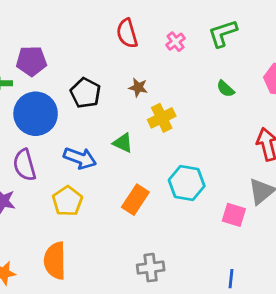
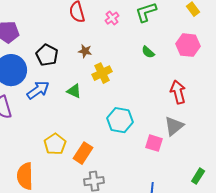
blue arrow: (80, 158) -> (38, 90), moved, turned -55
orange rectangle: (135, 200) -> (83, 153), moved
yellow pentagon: (67, 201) -> (55, 144), moved

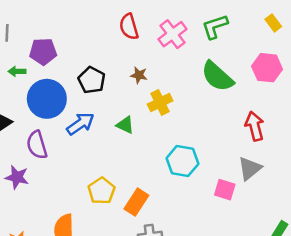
pink cross: (112, 18) -> (173, 34), size x1.6
green semicircle: (148, 52) -> (217, 76), size x2.0

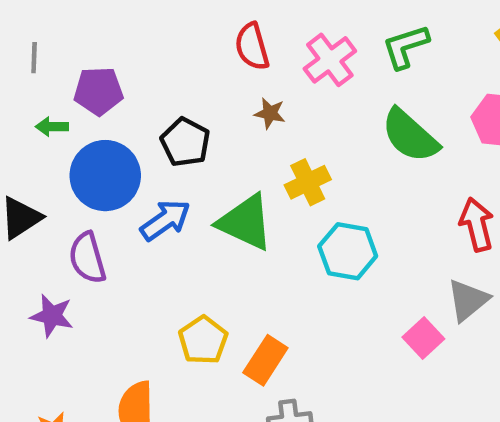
brown star: (139, 75) -> (270, 113), moved
green triangle: (125, 125) -> (245, 222), size x1.8
cyan hexagon: (182, 161) -> (348, 251), moved
pink square: (225, 190) -> (423, 338), turned 30

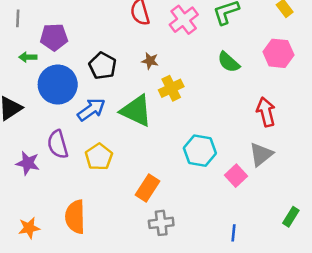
brown star: (270, 113) -> (150, 61), moved
green semicircle: (410, 136) -> (229, 62), size x0.7
cyan hexagon: (348, 251) -> (200, 151), moved
purple semicircle: (87, 258) -> (58, 144), moved
yellow pentagon: (203, 340) -> (99, 157), moved

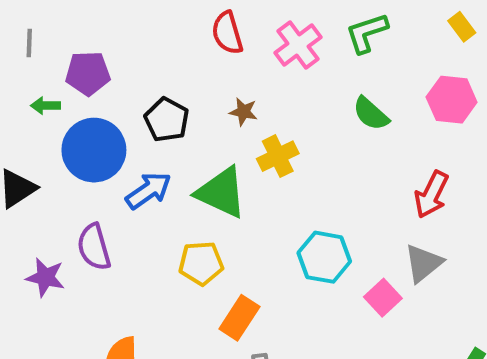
red arrow: (266, 112) -> (431, 195), turned -140
yellow pentagon: (99, 157) -> (201, 263), moved, turned 30

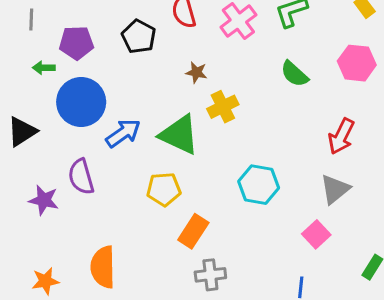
black pentagon: (167, 120) -> (139, 37), moved
pink square: (383, 298) -> (316, 234), moved

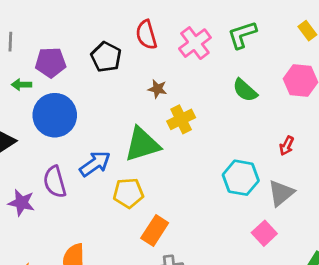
blue arrow: (123, 133) -> (95, 164), moved
green triangle: (179, 135) -> (142, 144), turned -42
red arrow: (341, 136) -> (287, 146), size x0.6
cyan hexagon: (259, 185) -> (241, 178), moved

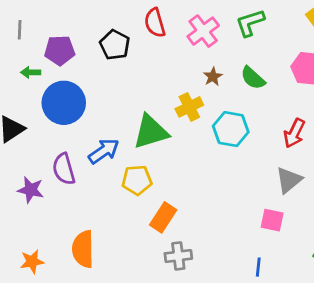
brown star: (157, 89) -> (213, 77), moved, turned 30
red arrow: (287, 146) -> (294, 133), size x1.5
cyan hexagon: (241, 178) -> (231, 129), moved
pink square: (264, 233) -> (272, 220), turned -35

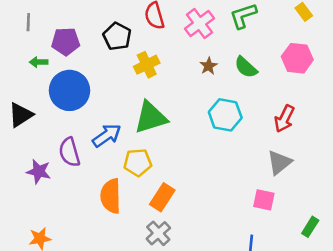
yellow cross: (189, 107) -> (147, 65), moved
orange semicircle: (83, 249) -> (111, 196), moved
gray cross: (178, 256) -> (158, 233), moved, turned -35

